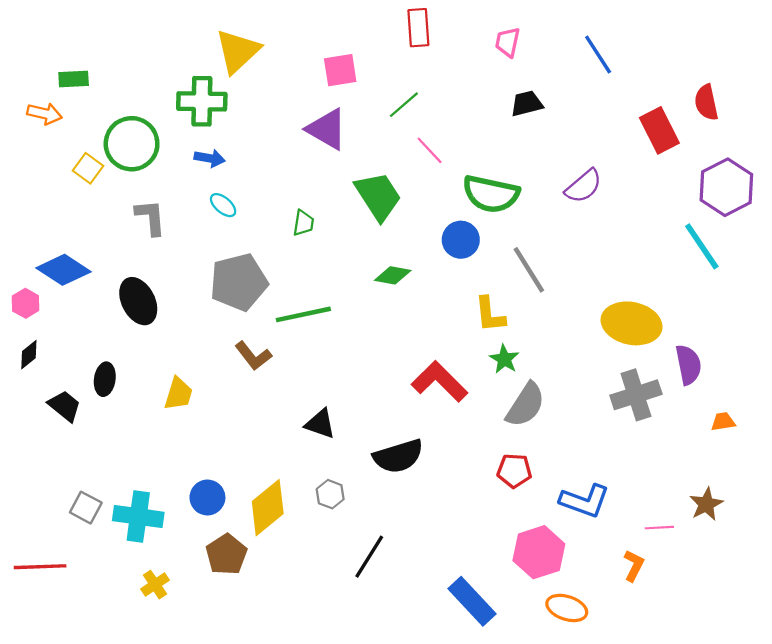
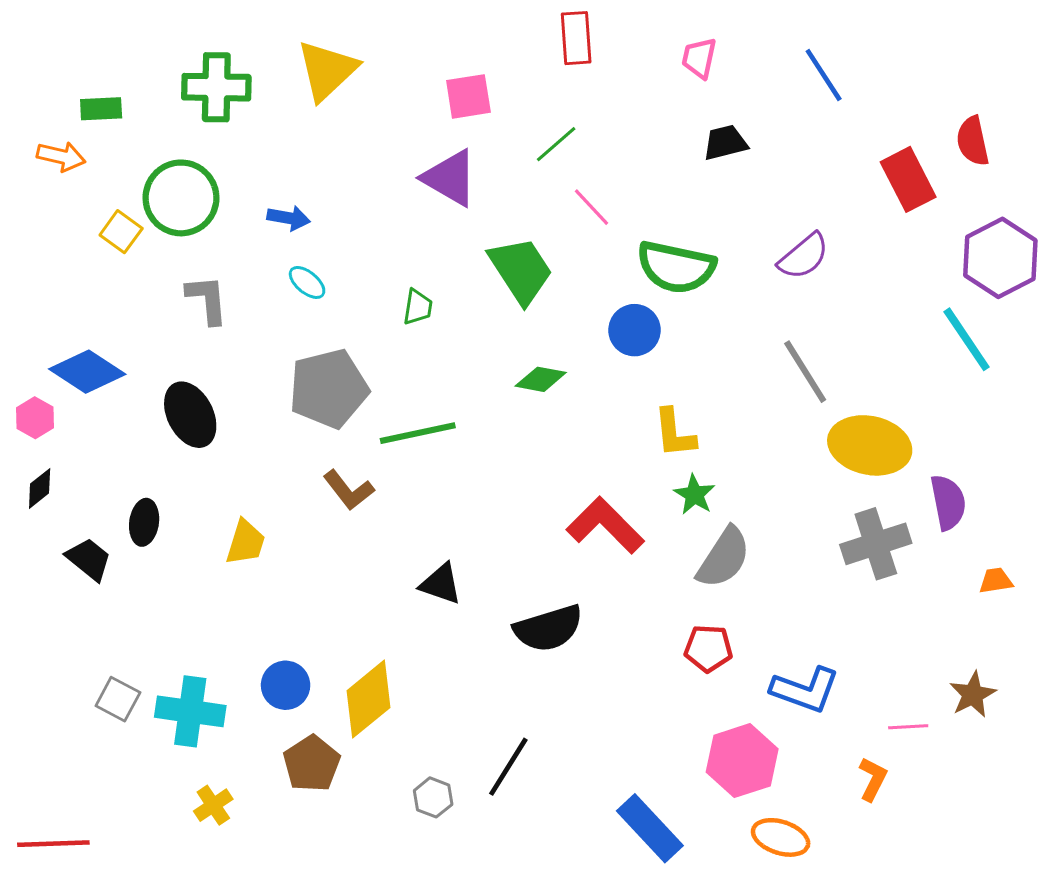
green cross: (202, 101) -> (216, 87), moved
gray line: (529, 270) -> (805, 372), moved
gray hexagon: (330, 494) -> (433, 797), moved
red line: (40, 567) -> (53, 844), moved

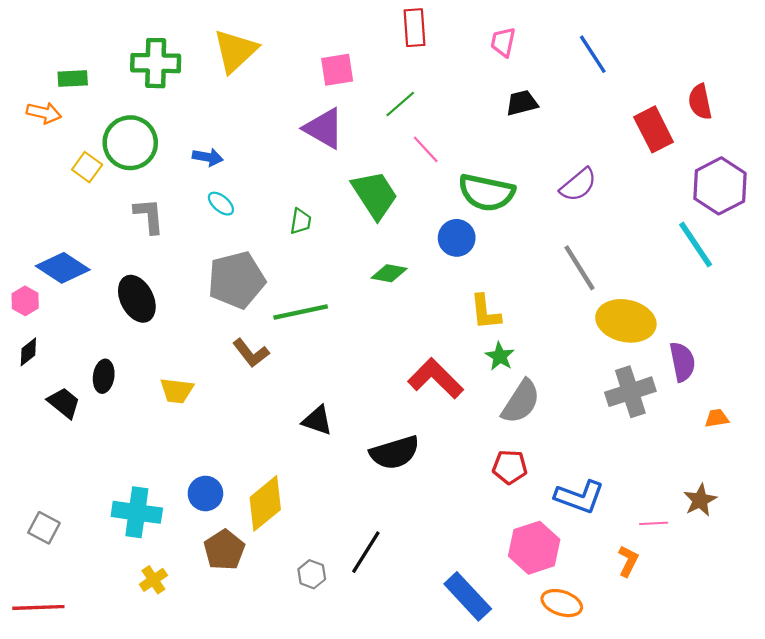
yellow trapezoid: (246, 542) -> (177, 391), turned 80
gray square: (118, 699) -> (44, 528), moved

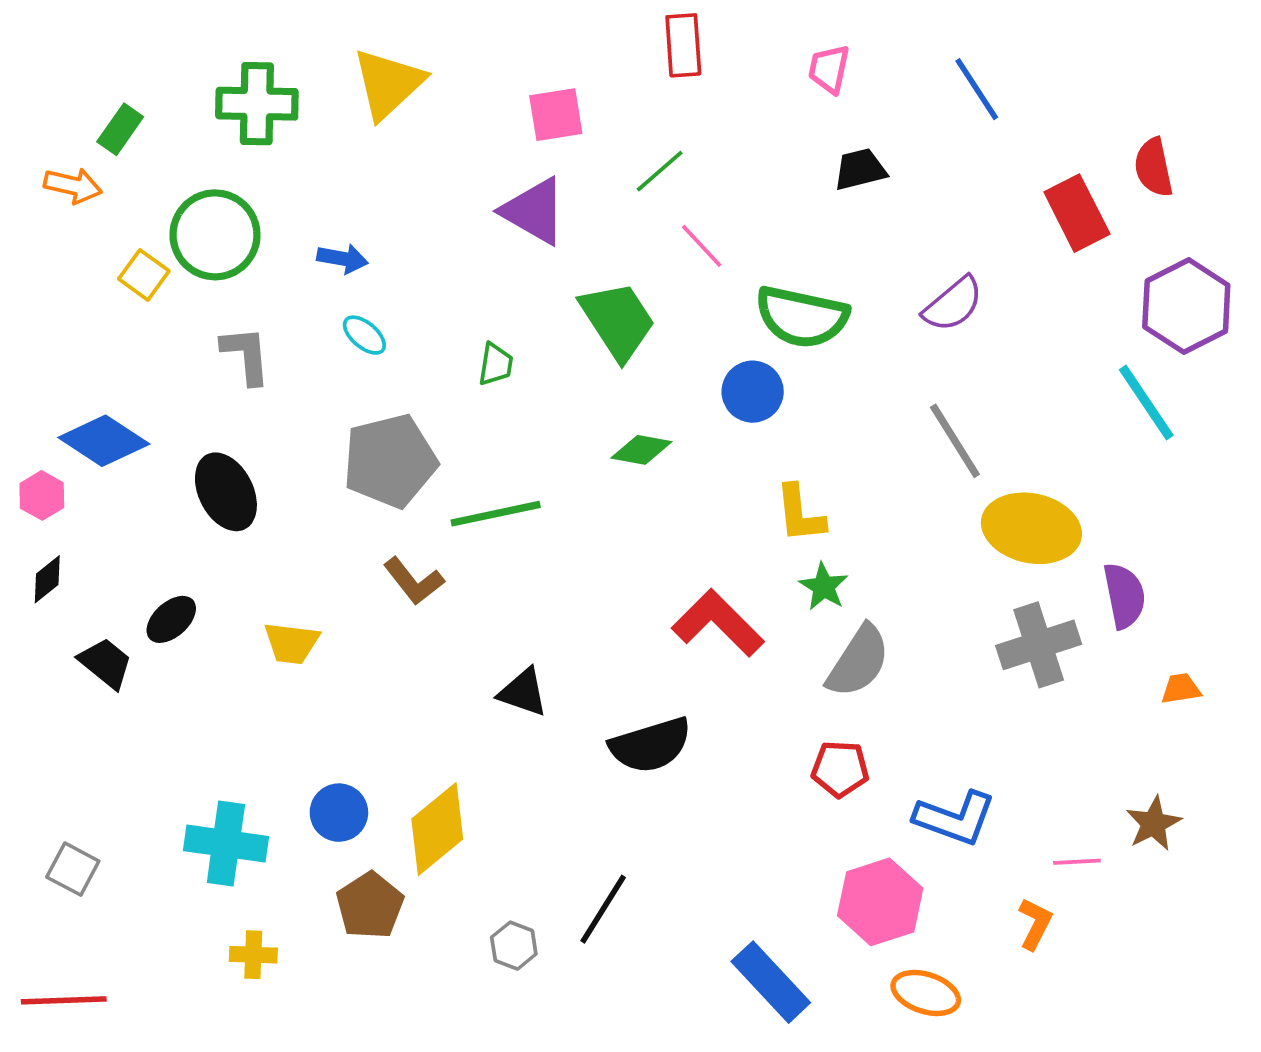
green rectangle: (73, 79) -> (120, 129), turned -52
black ellipse: (104, 376) -> (171, 619), turned 40
yellow cross: (153, 580) -> (253, 955), turned 36

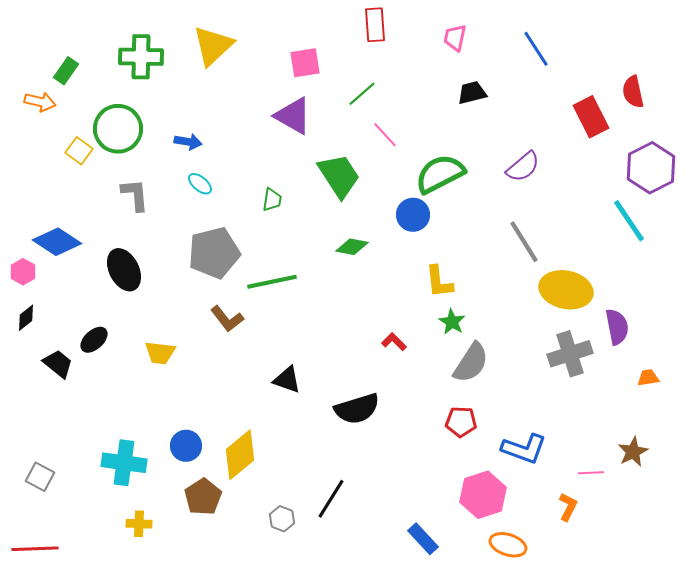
green semicircle: (802, 317) -> (440, 174), turned 141
red L-shape: (718, 623) -> (394, 342), size x0.5
blue rectangle: (771, 982) -> (423, 539), size x0.7

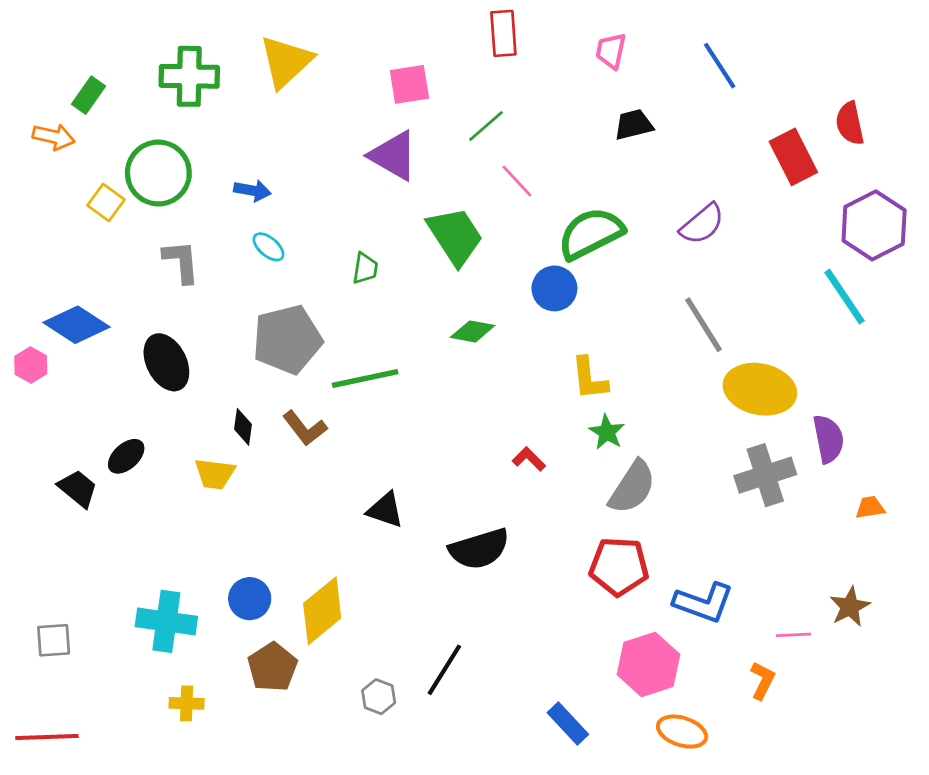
black diamond: (26, 318) -> (243, 427), moved, turned -44
red pentagon: (461, 422) -> (619, 566), size x1.4
gray square: (40, 477) -> (54, 640), turned -32

